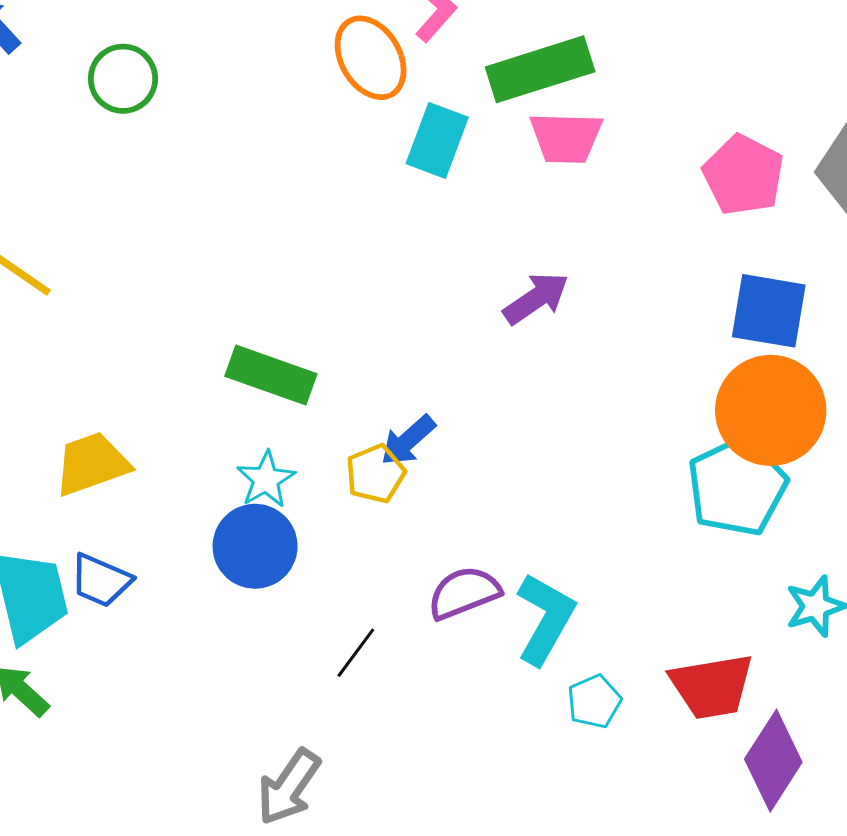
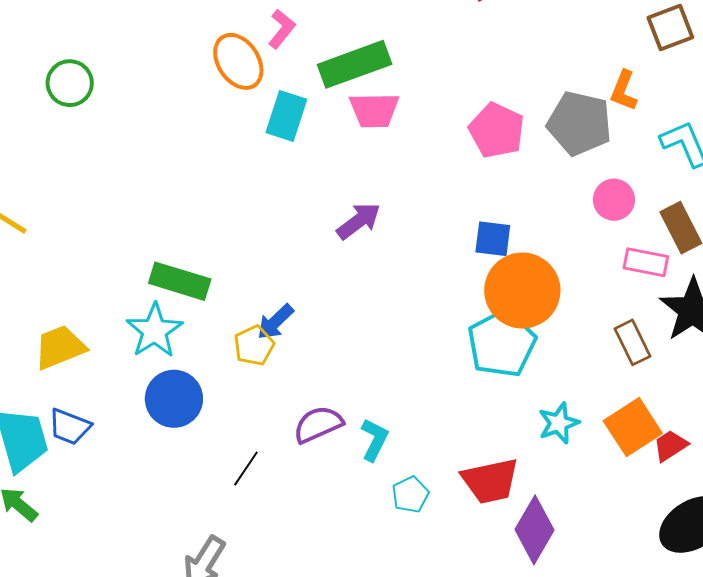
blue square: (769, 311) -> (493, 239), moved, size x0.7
cyan star: (266, 479) -> (154, 331), moved, size x1.4
cyan L-shape: (545, 619) -> (374, 440), size x0.7

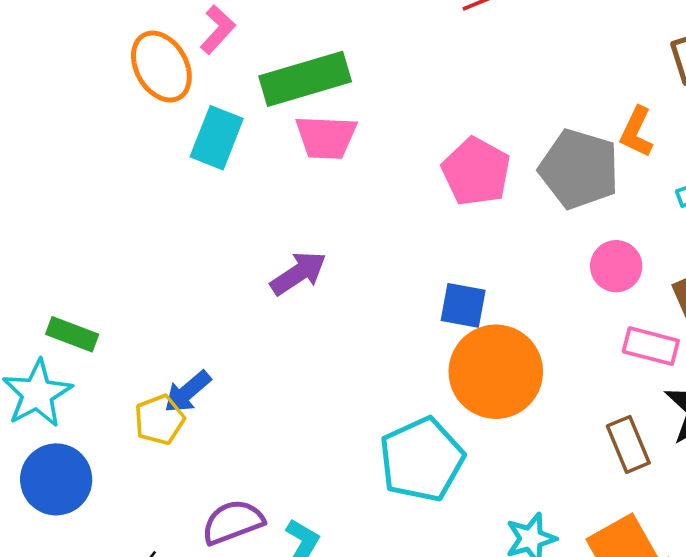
green rectangle: (180, 281) -> (72, 334), size x0.7
cyan pentagon: (502, 343) -> (422, 460), moved

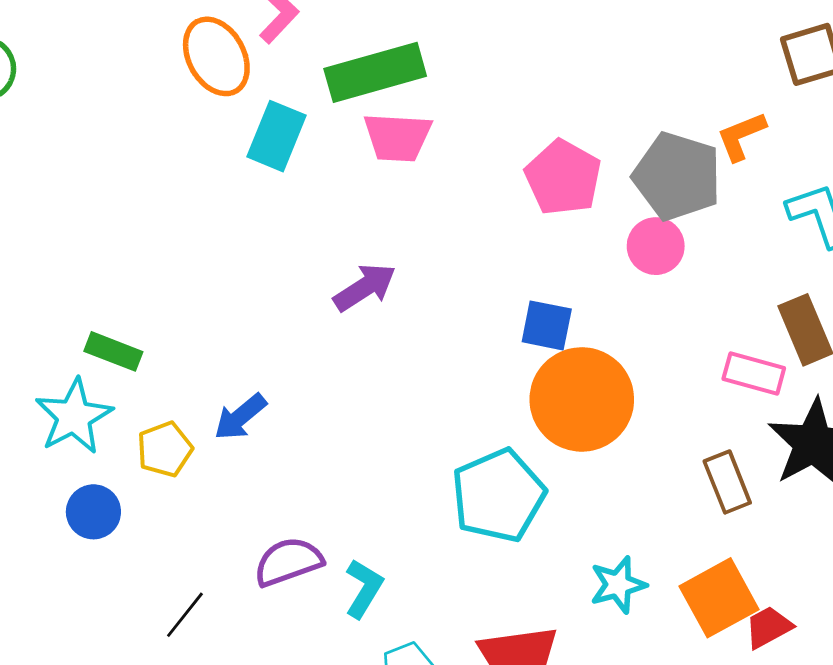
orange L-shape: (637, 132) -> (741, 136), turned 42
pink circle: (616, 266) -> (656, 246), moved
yellow pentagon: (159, 420) -> (165, 449), moved
blue circle: (56, 479) -> (93, 512), size x0.7

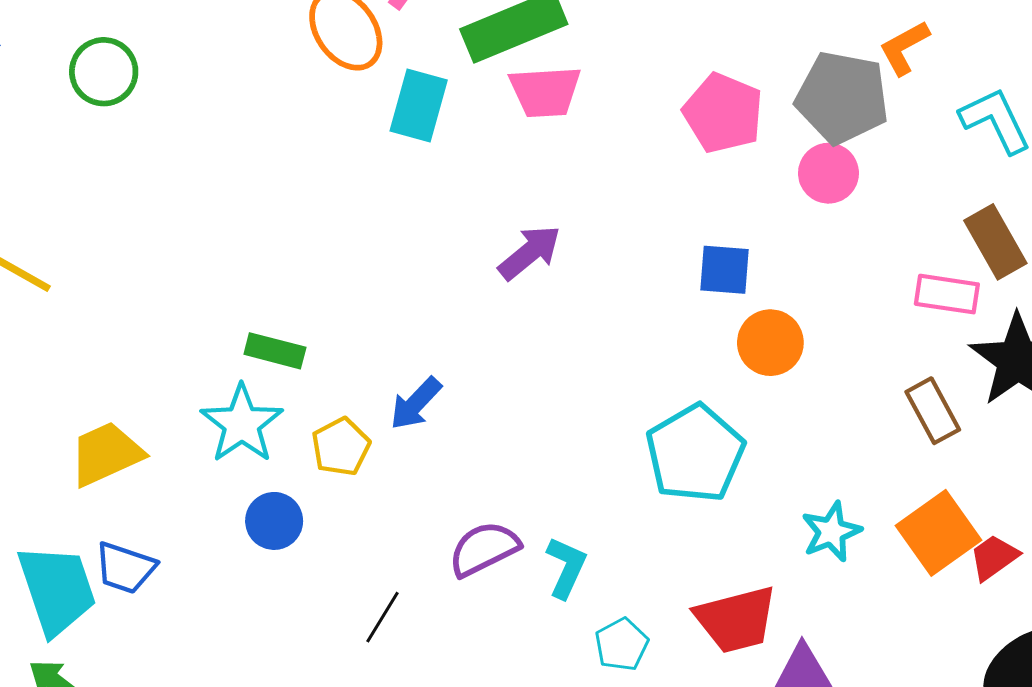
orange circle: (582, 399) -> (770, 343), size x0.6

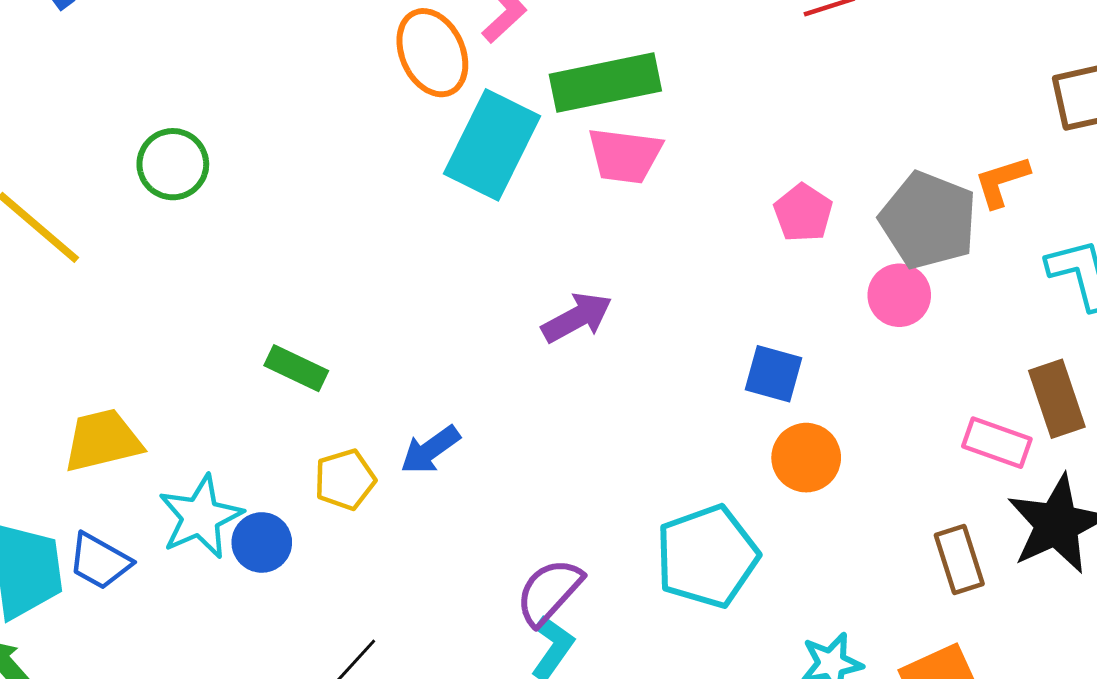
green circle: (104, 72) -> (173, 164), moved
cyan rectangle: (419, 105) -> (492, 145), size x1.4
pink pentagon: (723, 113) -> (803, 213), size x0.7
cyan star: (242, 424) -> (200, 517), moved
purple semicircle: (484, 549) -> (549, 592), moved, turned -32

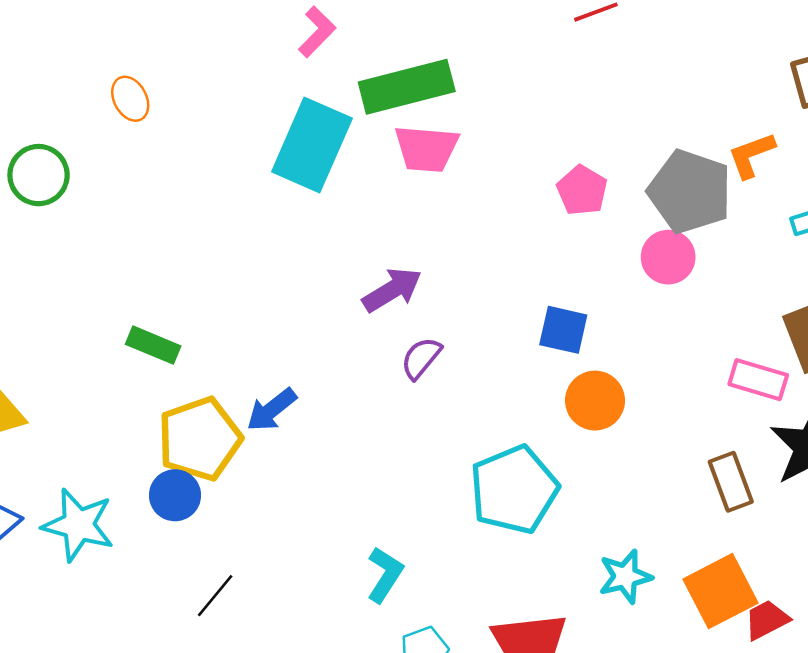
orange ellipse: (432, 53) -> (130, 99), moved, size x0.6
yellow pentagon: (345, 480) -> (200, 439), size x1.6
cyan star: (200, 517) -> (78, 525), moved, turned -30
blue circle: (262, 542) -> (175, 495), moved
purple semicircle: (549, 592) -> (421, 358), moved, size x0.7

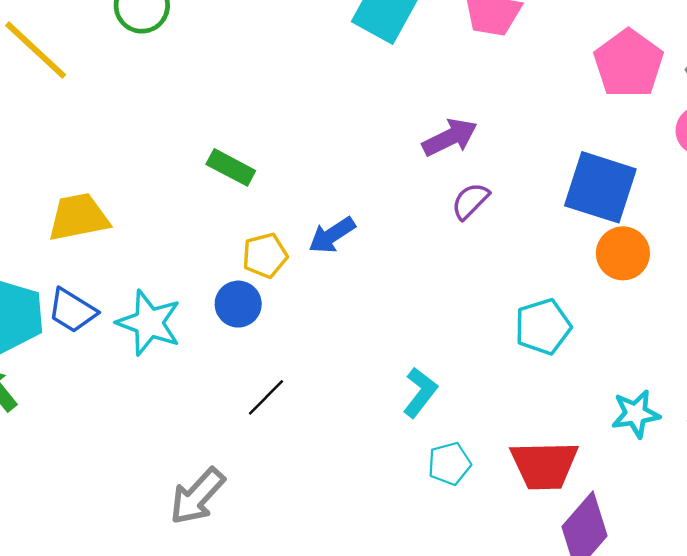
pink pentagon: (582, 190) -> (628, 64), size x1.5
blue square: (563, 330) -> (600, 187), size x1.6
yellow pentagon: (200, 439) -> (265, 255), size x0.6
cyan pentagon: (514, 490) -> (543, 327), size x0.7

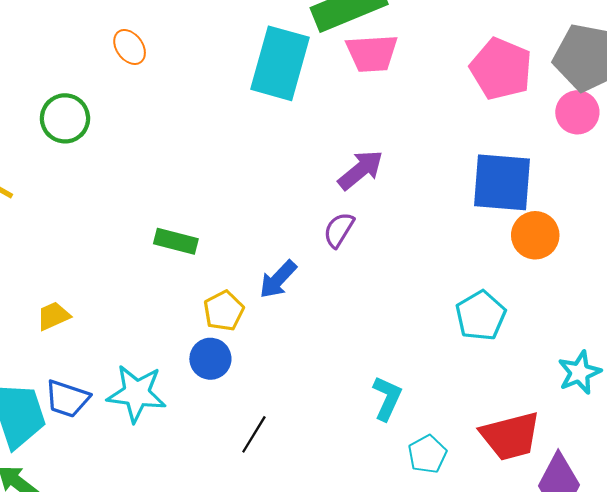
purple semicircle: (470, 201) -> (339, 230), moved
yellow trapezoid: (78, 217) -> (53, 316), size x0.6

